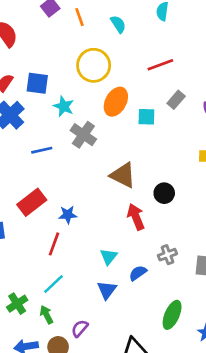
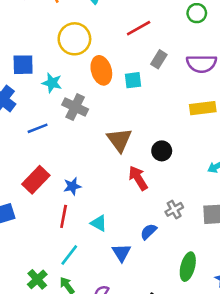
orange ellipse: (116, 102) -> (101, 70), turned -36
brown triangle: (123, 175) -> (119, 140), turned 36
cyan triangle: (109, 257) -> (99, 223), moved, turned -30

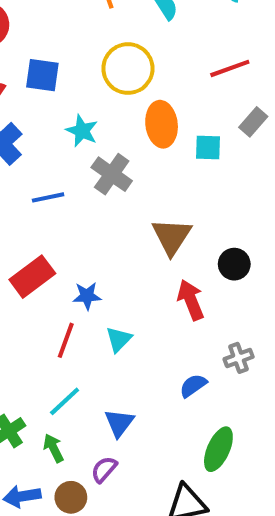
blue square: (23, 65) -> (42, 75), moved
cyan triangle: (99, 223) -> (119, 339), moved, turned 36
blue triangle: (121, 253) -> (119, 423), moved
green ellipse: (188, 267) -> (218, 449), moved

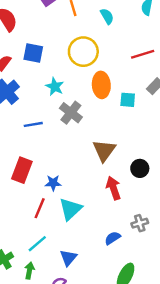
red rectangle: (32, 277) -> (22, 170), turned -35
cyan triangle: (119, 339) -> (70, 209), size x1.5
green arrow: (53, 448) -> (29, 271), turned 35

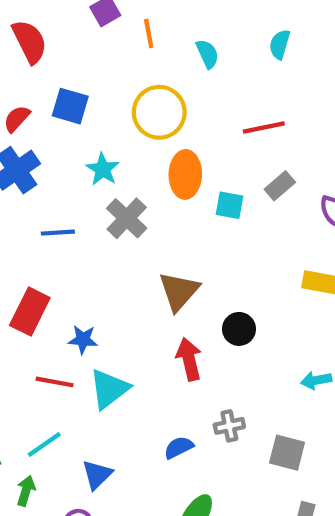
red line: (40, 208) -> (55, 382), turned 72

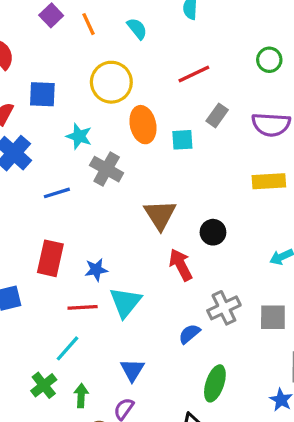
gray cross: (229, 426) -> (224, 308), size x1.4
cyan line: (44, 444) -> (67, 348), moved

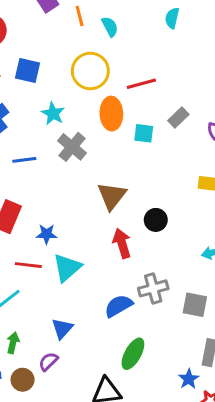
cyan semicircle: (137, 29) -> (110, 27), moved
red line: (194, 74) -> (141, 84), moved
blue semicircle: (189, 334) -> (118, 306), size x1.4

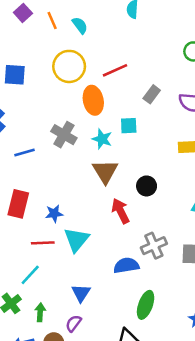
cyan star: (53, 114) -> (102, 139), moved
cyan square: (144, 133) -> (129, 126), moved
blue semicircle: (118, 306) -> (126, 265), turned 30

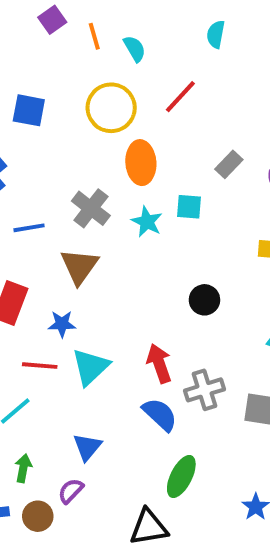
red line: (115, 70) -> (180, 97), moved, turned -30
brown triangle: (105, 171) -> (79, 266), moved
red arrow: (121, 211) -> (159, 363), moved
blue semicircle: (126, 265) -> (160, 414), turned 45

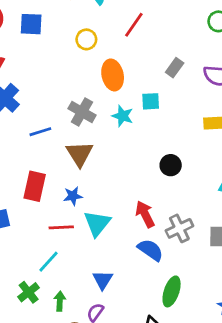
yellow circle: (111, 108) -> (86, 39), size x0.6
blue square: (29, 110) -> (31, 24), moved

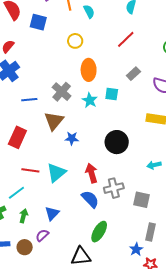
red line: (134, 25) -> (126, 39), moved
black circle: (171, 165) -> (117, 142), size x1.5
blue star: (73, 196) -> (72, 138), moved
green arrow: (60, 301) -> (24, 216), moved

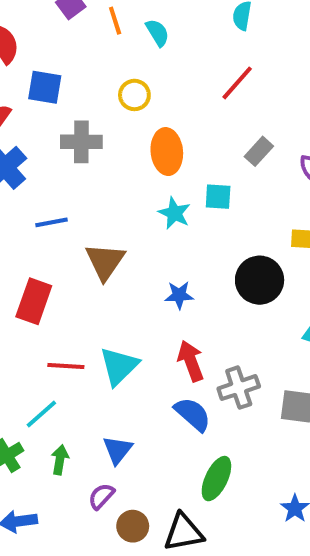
blue square: (38, 22) -> (45, 87), moved
gray cross: (62, 92) -> (81, 142), moved, turned -36
blue star: (72, 138) -> (179, 295), moved
black circle: (117, 142) -> (260, 280), moved
brown circle: (25, 247) -> (133, 526), moved

